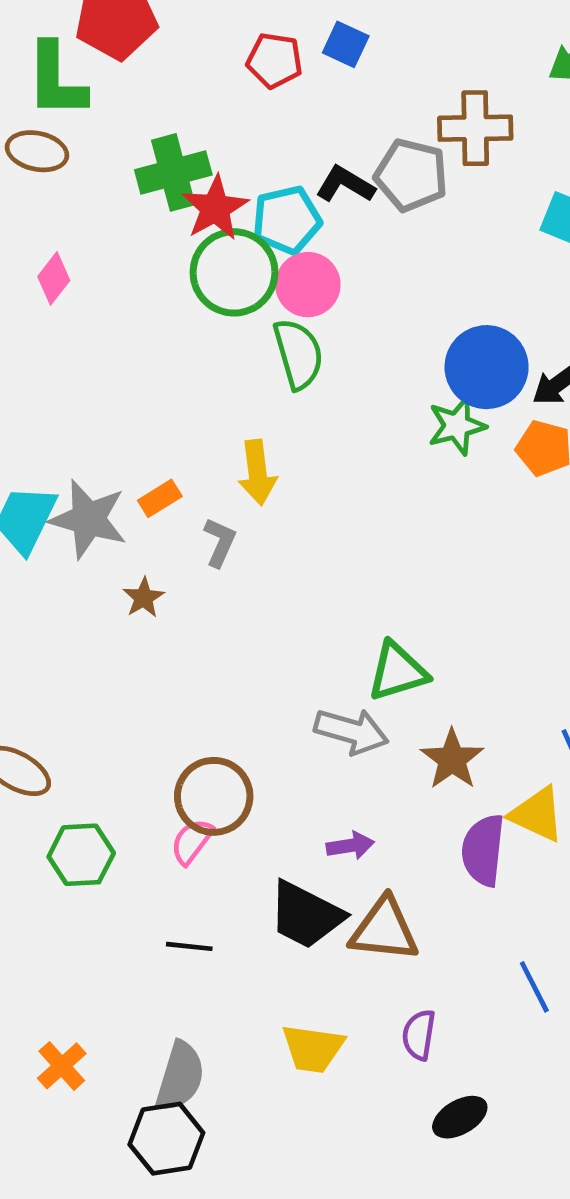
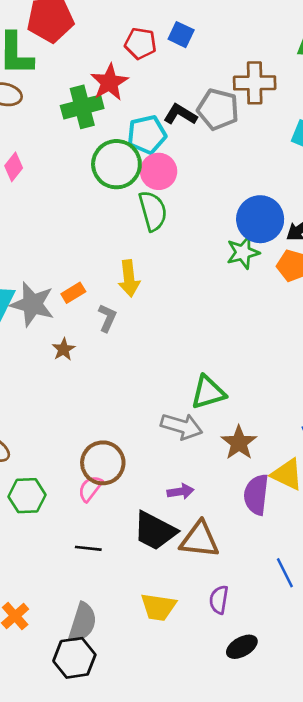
red star: (215, 208) -> (109, 82), moved

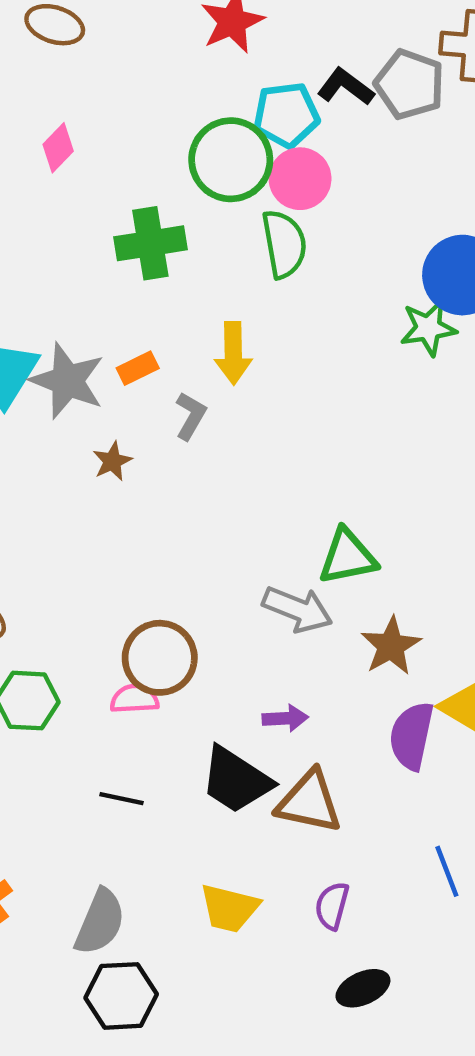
green cross: (82, 107) -> (150, 243), moved
pink semicircle: (90, 489) -> (134, 699), turned 44
black hexagon: (74, 658) -> (121, 996), moved

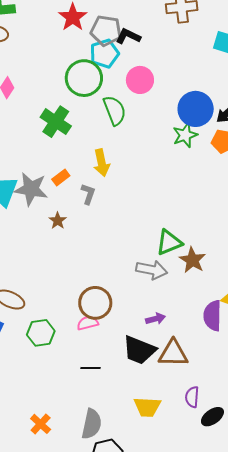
gray pentagon: (410, 84) -> (106, 31), moved
pink circle: (300, 179) -> (140, 80), moved
green cross: (150, 243) -> (56, 122), turned -36
brown star: (391, 646) -> (192, 260), moved
black ellipse: (363, 988) -> (212, 417), moved

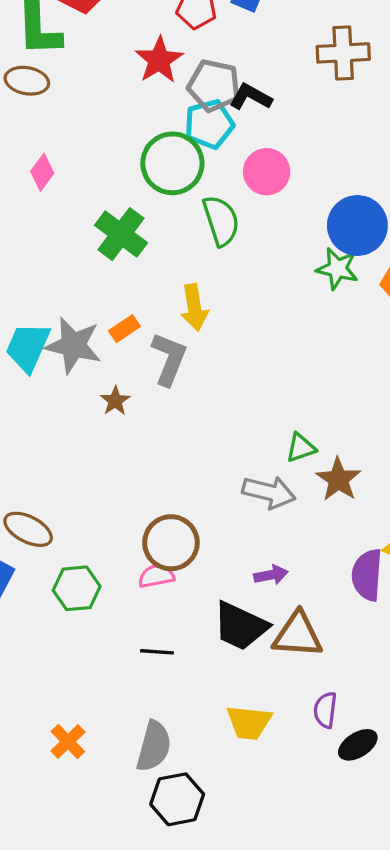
green star: (185, 135) -> (337, 269), turned 30
gray L-shape: (88, 194) -> (169, 359), size x1.5
green triangle: (169, 242) -> (301, 448), size x0.7

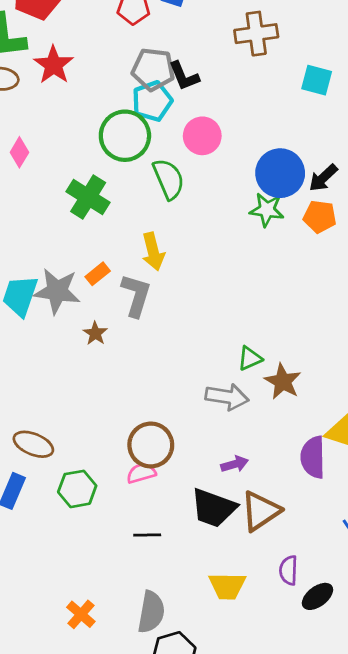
red star: (159, 60) -> (54, 65), moved
black L-shape: (251, 97) -> (184, 76), turned -136
brown triangle: (298, 635) -> (261, 511), turned -33

